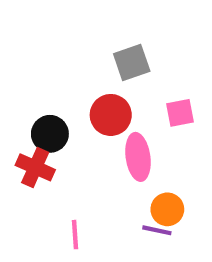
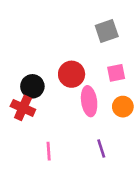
gray square: (132, 63) -> (107, 31), moved
orange circle: (167, 209) -> (123, 107), moved
purple line: (157, 230) -> (101, 148), turned 60

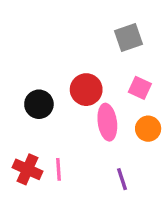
pink square: (116, 73) -> (140, 88), turned 36
red cross: (23, 108) -> (28, 169), moved
pink line: (49, 151) -> (58, 169), moved

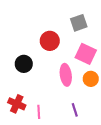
pink square: (140, 88) -> (86, 54), size x1.5
red circle: (86, 90) -> (50, 41), moved
pink line: (58, 169) -> (39, 112), moved

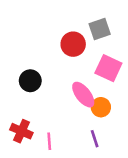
red circle: (50, 41) -> (73, 44), moved
pink ellipse: (66, 75) -> (83, 95), turned -30
orange circle: (91, 79) -> (101, 107), moved

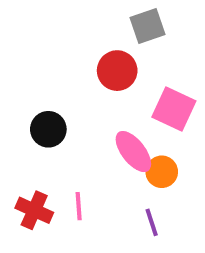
gray square: (100, 29) -> (148, 26), moved
pink line: (49, 141) -> (79, 206), moved

